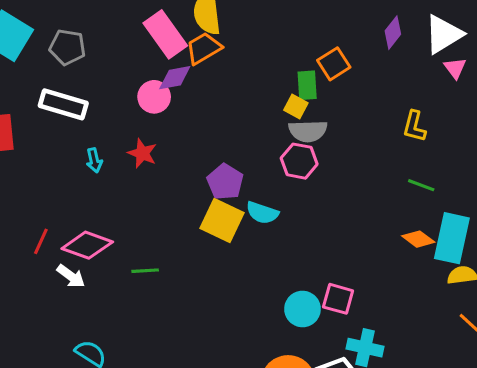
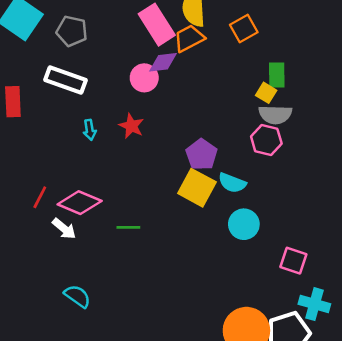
orange square: (334, 64) -> (244, 28), moved
cyan circle: (302, 309) -> (244, 224), moved

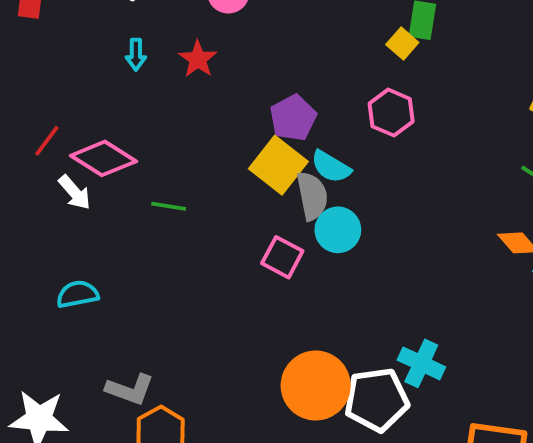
gray semicircle: (275, 115) -> (312, 196), moved, turned -112
pink square: (293, 261) -> (282, 257), moved
cyan semicircle: (77, 296) -> (78, 294), turned -56

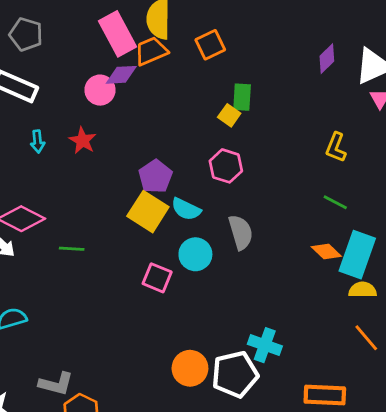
gray semicircle: (312, 196) -> (241, 232), moved
orange circle: (316, 386) -> (190, 368), size x0.7

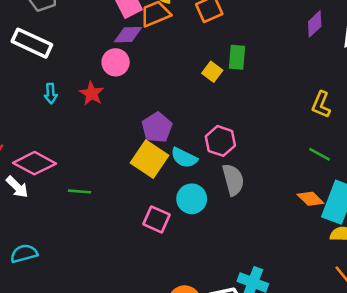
pink circle: (100, 90) -> (116, 62), moved
yellow square: (229, 115) -> (212, 72), moved
pink hexagon: (226, 166) -> (220, 141), moved

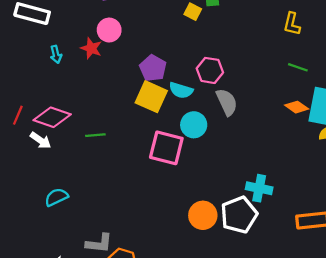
pink circle: (116, 62) -> (109, 30), moved
pink square: (157, 219) -> (166, 148), size x1.5

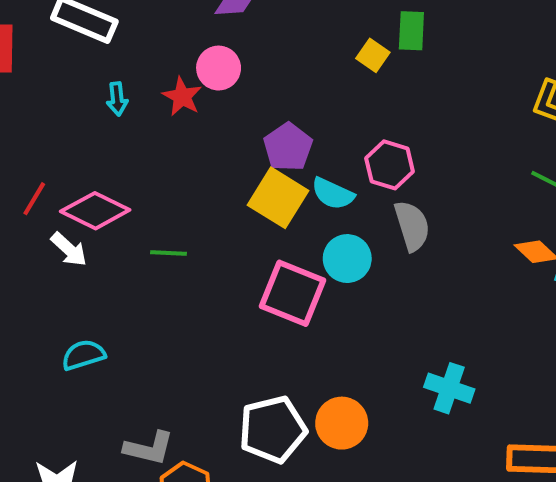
white pentagon: (239, 215) -> (273, 429), moved

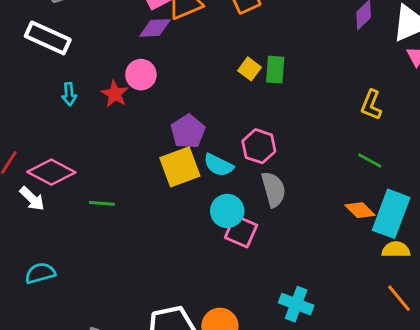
green rectangle: (411, 31) -> (275, 70), moved
yellow square: (278, 198) -> (180, 167), turned 36
pink square: (292, 293) -> (241, 231), moved, size x0.7

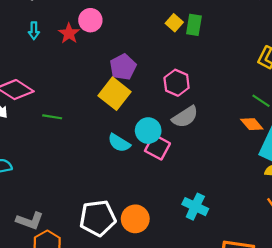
cyan semicircle: (218, 165) -> (119, 143), moved
yellow square: (180, 167) -> (115, 94), turned -36
gray semicircle: (273, 189) -> (185, 117), turned 68
orange diamond: (360, 210) -> (252, 124), moved

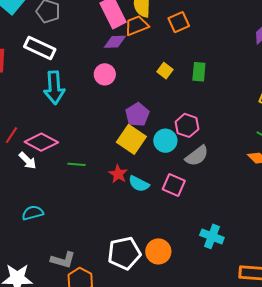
yellow square: (174, 23) -> (165, 71), moved
cyan arrow: (34, 31) -> (54, 88), size x2.0
red star: (69, 33) -> (118, 174), moved
cyan circle: (148, 131) -> (165, 141), moved

